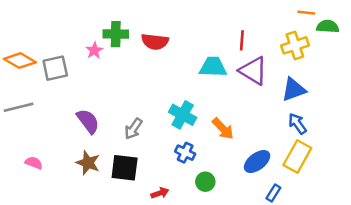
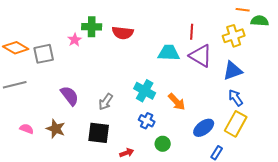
brown star: (88, 163) -> (56, 129), moved

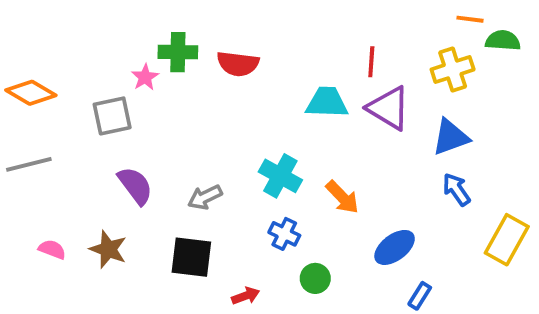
gray square: (44, 54) -> (112, 116), moved
gray arrow: (106, 102) -> (205, 197), turned 30
yellow rectangle: (236, 124) -> (507, 240), moved

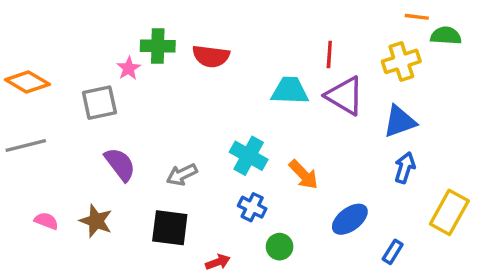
blue arrow: (456, 189) -> (405, 168), turned 52
blue rectangle: (420, 296) -> (393, 252), moved

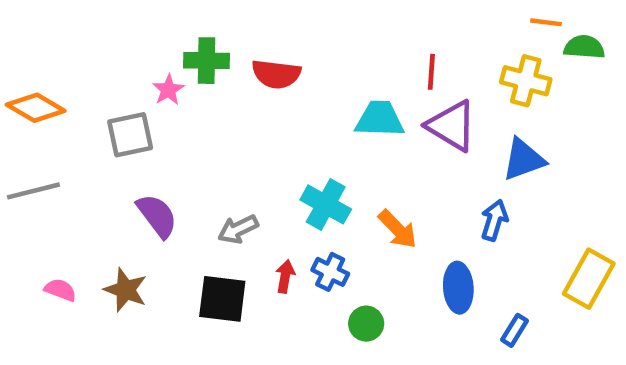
yellow cross: (401, 61) -> (526, 81), turned 33
blue arrow: (405, 168) -> (494, 220), moved
blue ellipse: (350, 219) -> (458, 288), turned -57
red arrow: (218, 262) -> (285, 276), moved, turned -60

